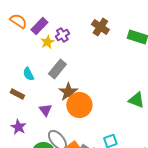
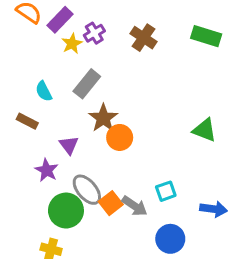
brown cross: (100, 27) -> (143, 38), moved
orange circle: (79, 105) -> (120, 137), size x0.7
purple star: (18, 127) -> (47, 170), moved

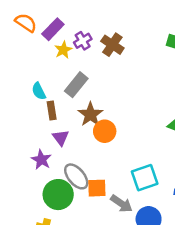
brown cross: (143, 38) -> (112, 45), moved
brown rectangle: (27, 121) -> (52, 111), moved, turned 54
cyan square: (166, 191) -> (145, 178), size x1.5
orange square: (111, 203) -> (97, 188), turned 36
gray arrow: (135, 206) -> (121, 204), moved

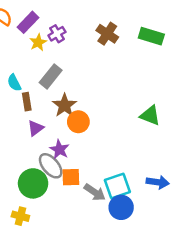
brown cross: (112, 45) -> (107, 34), moved
purple triangle: (61, 138) -> (36, 128), turned 30
purple star: (41, 160) -> (59, 149), moved
cyan square: (145, 178) -> (117, 186), moved

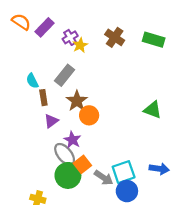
yellow star: (38, 42) -> (80, 45), moved
orange square: (71, 177) -> (82, 164), turned -36
green circle: (33, 183) -> (68, 175), moved

